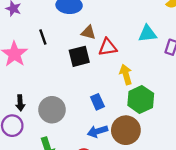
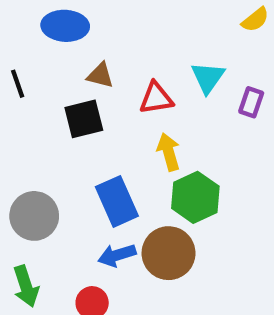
cyan triangle: (147, 34) -> (208, 77), turned -48
red triangle: (108, 47) -> (156, 98), moved
blue rectangle: (97, 102) -> (117, 201), size x1.6

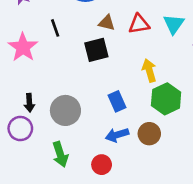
red triangle: (156, 98) -> (139, 24), moved
blue rectangle: (117, 201) -> (117, 101), size x0.7
brown circle: (169, 253) -> (149, 134), size x0.7

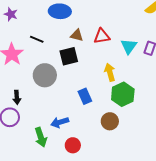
cyan triangle: (174, 24) -> (129, 46), moved
black line: (55, 28) -> (37, 39), turned -48
gray circle: (65, 110) -> (45, 75), moved
blue arrow: (117, 135) -> (60, 122), moved

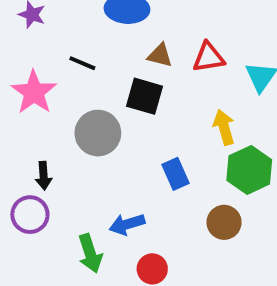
black square: (69, 56) -> (144, 96), turned 30

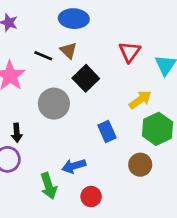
brown triangle: (160, 55) -> (69, 50), moved, turned 30
red triangle: (209, 57) -> (130, 52), turned -45
black square: (144, 96) -> (86, 78), turned 30
yellow arrow: (224, 127) -> (140, 100), turned 70

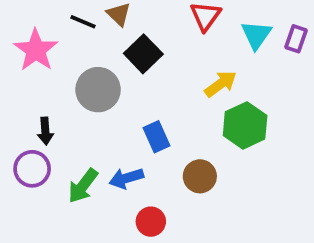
blue rectangle: (107, 131) -> (156, 137), moved
brown circle: (140, 165) -> (200, 176), moved
green arrow: (49, 186) -> (83, 186), moved, turned 55

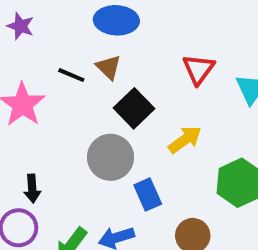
yellow arrow: (221, 84) -> (185, 140), moved
gray circle: (98, 90) -> (111, 157), moved

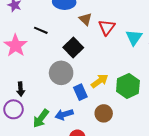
brown triangle: (109, 67) -> (85, 19), moved
yellow arrow: (185, 140) -> (100, 81), moved

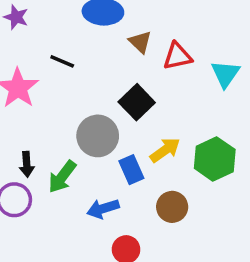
red triangle: (107, 27) -> (177, 56), turned 42
black square: (73, 48) -> (137, 102), moved
green arrow: (41, 118) -> (62, 177), moved

